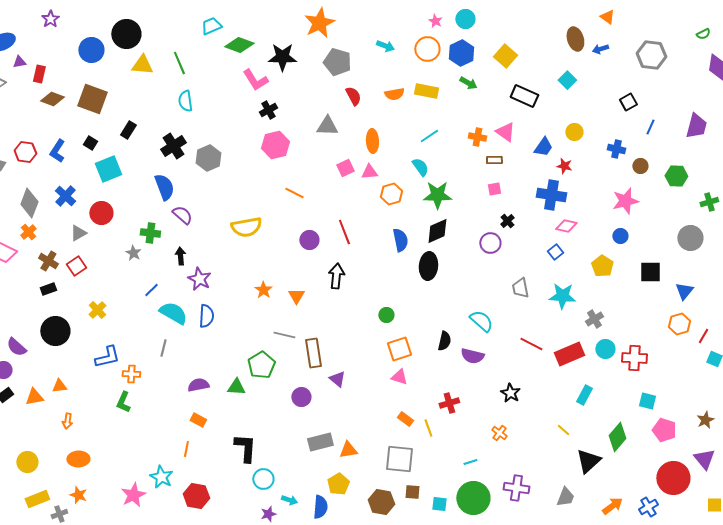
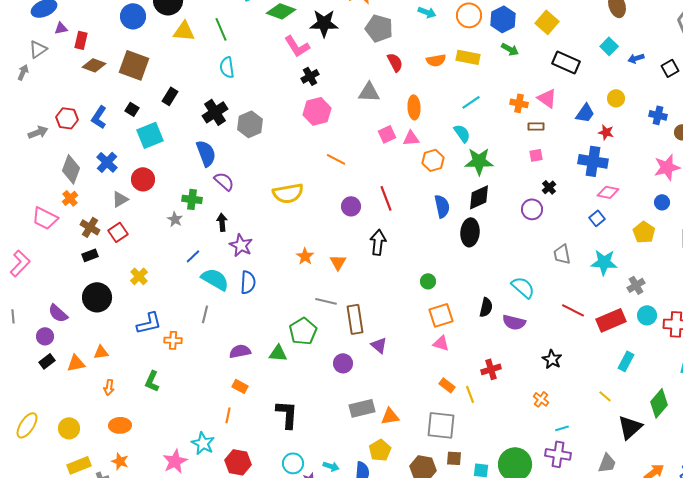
blue arrow: (600, 49) -> (636, 58), moved
green L-shape: (123, 402) -> (152, 381), moved
cyan line: (470, 462) -> (562, 428), moved
cyan circle: (263, 479) -> (293, 463), moved

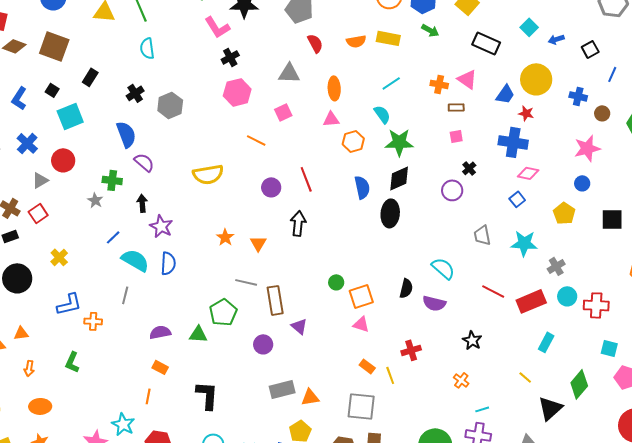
yellow circle: (616, 98) -> (536, 79), size x1.8
black cross: (215, 112) -> (135, 93), size x0.7
pink square: (387, 134) -> (283, 112), moved
green circle: (428, 281) -> (336, 282), moved

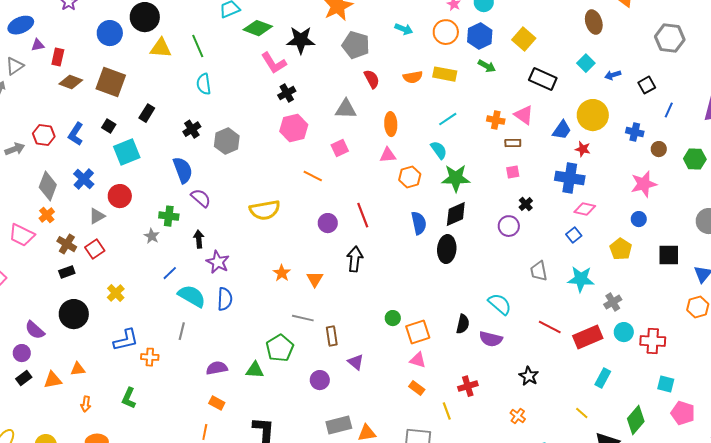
brown rectangle: (275, 300) -> (332, 336), size x0.7
orange rectangle: (367, 366) -> (417, 388), moved

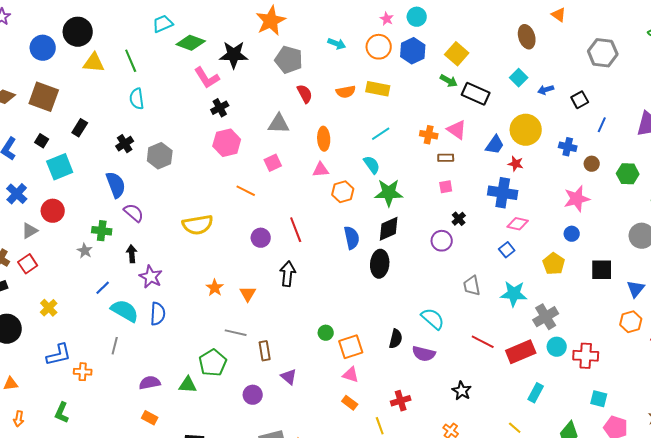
green arrow: (487, 66) -> (449, 81), moved
gray cross: (613, 302) -> (546, 317), size x1.4

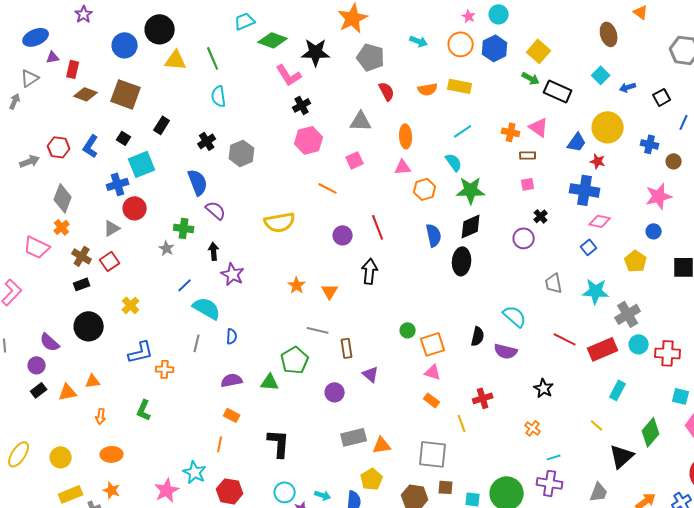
blue cross: (17, 194) -> (118, 184), moved, turned 30
blue semicircle: (158, 314) -> (232, 336), moved, size x0.7

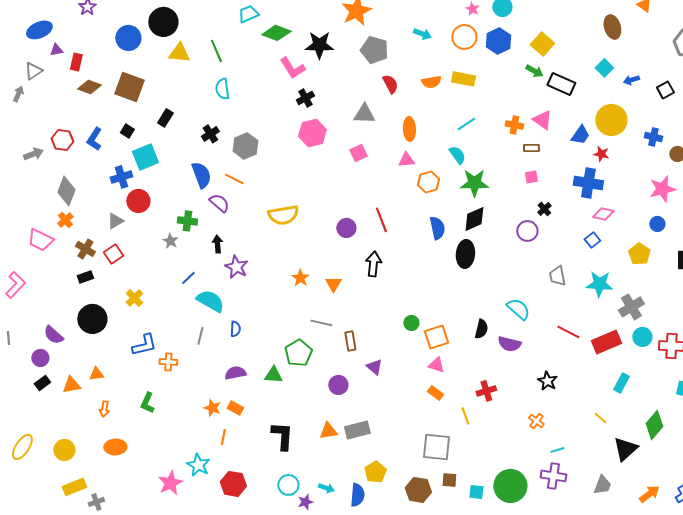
orange line: (328, 188) -> (234, 179), moved
orange triangle: (382, 445) -> (328, 431), moved
orange star: (112, 490) -> (212, 408), moved

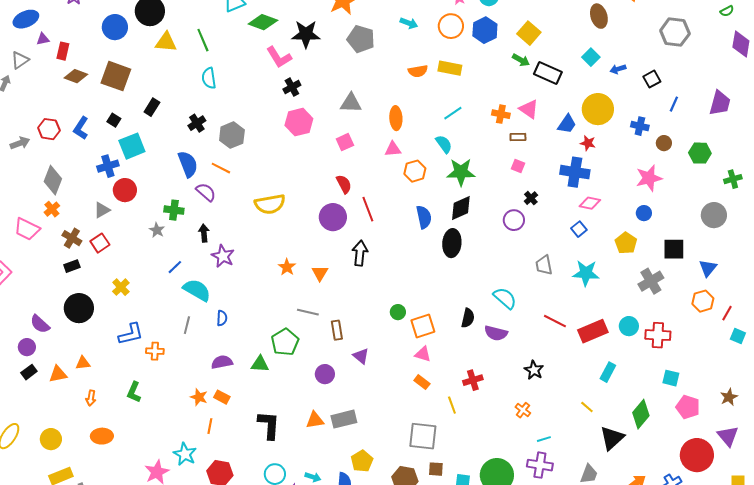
red semicircle: (390, 84) -> (344, 184), moved
pink square: (531, 177) -> (518, 166), turned 32
purple circle: (346, 228) -> (333, 217), size x1.4
gray cross: (631, 307) -> (651, 281), moved

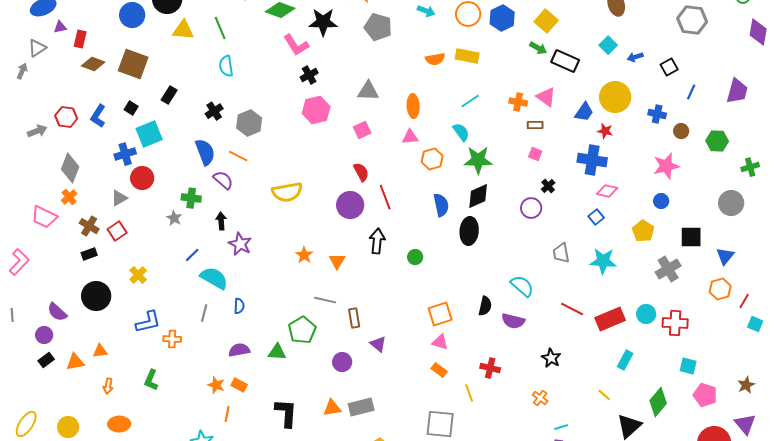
green circle: (398, 312) -> (415, 257), moved
red cross: (473, 380) -> (490, 368), turned 30

